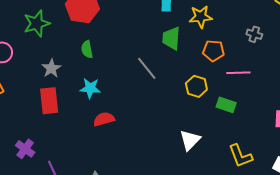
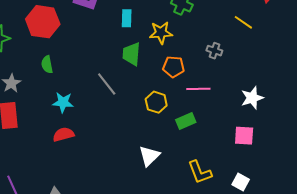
cyan star: (90, 88) -> (63, 102), moved
green rectangle: (226, 105) -> (186, 121), turned -42

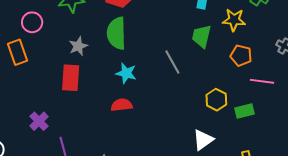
green semicircle: (47, 64) -> (116, 33), size x1.8
yellow hexagon: (156, 102) -> (216, 100), moved

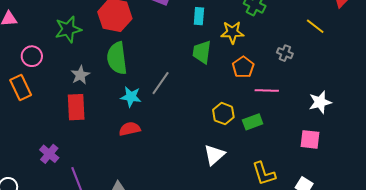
orange pentagon: (241, 56) -> (243, 67), turned 30
gray line: (172, 62) -> (161, 83), moved, turned 70

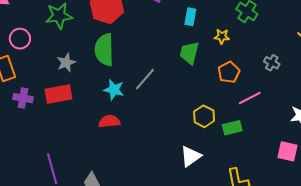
yellow star: (232, 32) -> (222, 36), size x0.7
pink line: (267, 90) -> (250, 98), turned -35
red rectangle: (76, 107) -> (58, 94), turned 76
purple cross: (49, 154) -> (23, 98), moved, turned -36

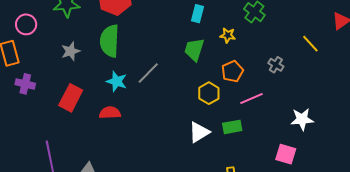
red rectangle: (58, 94) -> (71, 98), moved, turned -56
yellow hexagon: (204, 116) -> (209, 93), moved
white triangle: (191, 156) -> (199, 132), moved

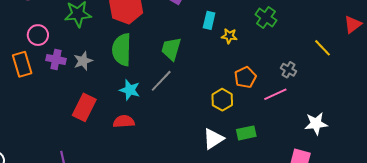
yellow star: (228, 35) -> (229, 36), moved
green trapezoid: (194, 50) -> (171, 49), moved
purple cross: (25, 84) -> (56, 59), moved
pink line: (252, 99) -> (275, 94), moved

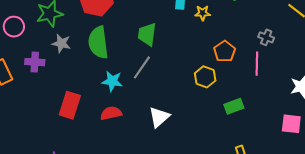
pink circle: (38, 35) -> (14, 27), moved
gray star: (83, 61) -> (61, 43), moved, turned -30
pink line: (275, 94) -> (257, 64), turned -55
white triangle: (213, 139) -> (159, 117), moved

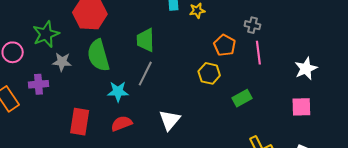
gray cross: (266, 37) -> (252, 25), moved

